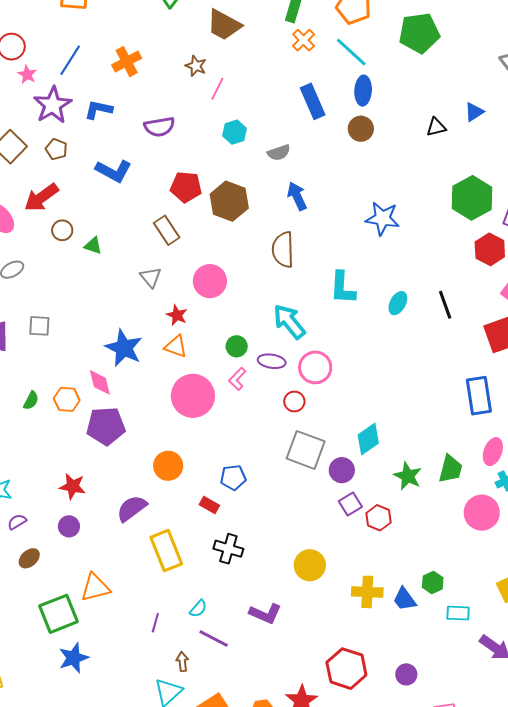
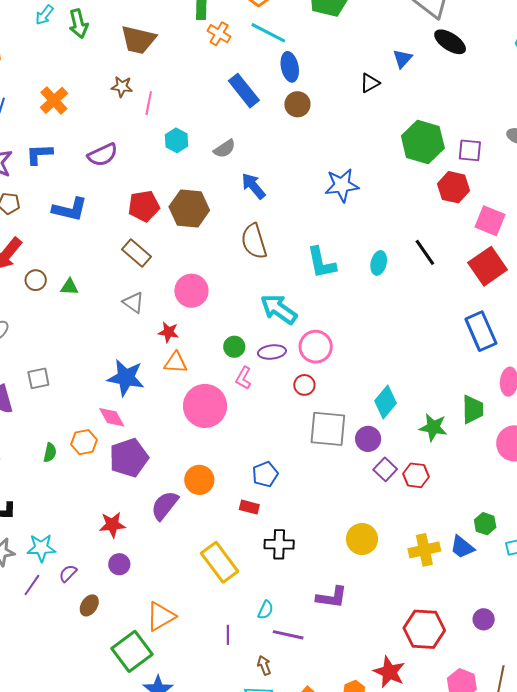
purple semicircle: (132, 508) -> (165, 505), moved

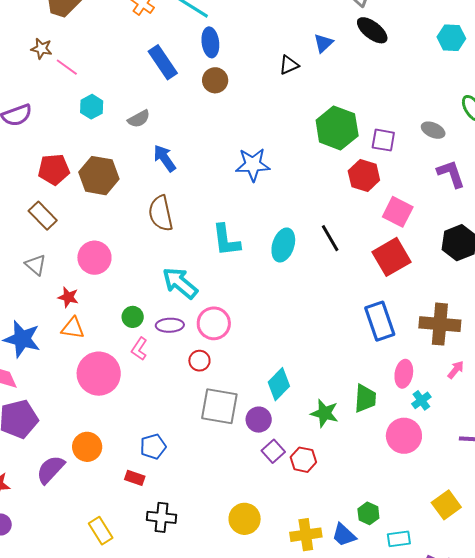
pink line: (149, 103) -> (67, 67), turned -70
cyan ellipse: (379, 263) -> (283, 245), size x1.4
yellow rectangle: (220, 562) -> (101, 531), size x0.7

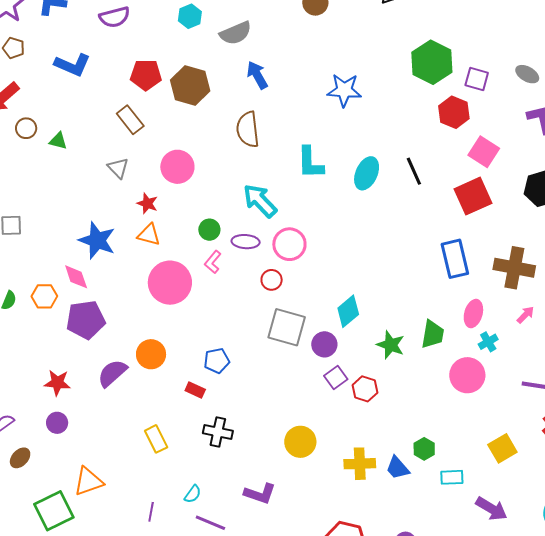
gray semicircle: (139, 119) -> (236, 33), size x1.4

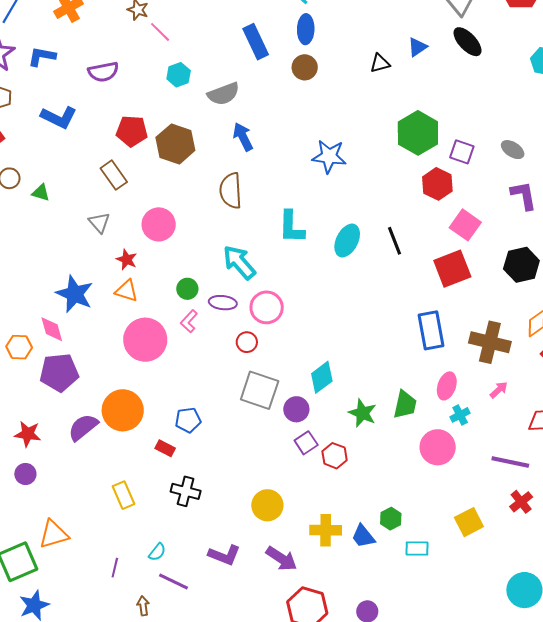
orange circle: (151, 354) -> (123, 410), size x1.4
purple arrow: (491, 509) -> (281, 559), moved

